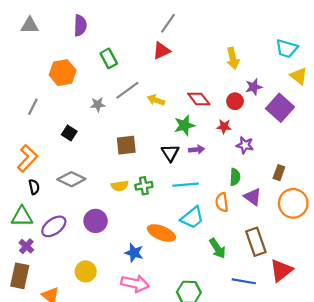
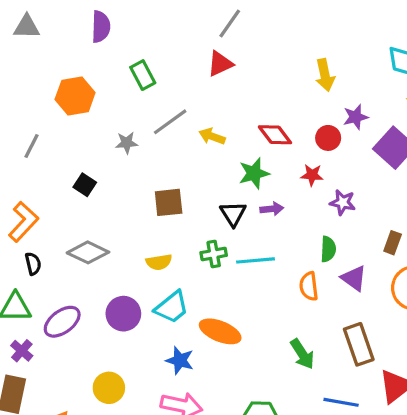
green cross: (144, 186) -> (214, 254), moved
cyan trapezoid: (192, 218) -> (172, 307), moved

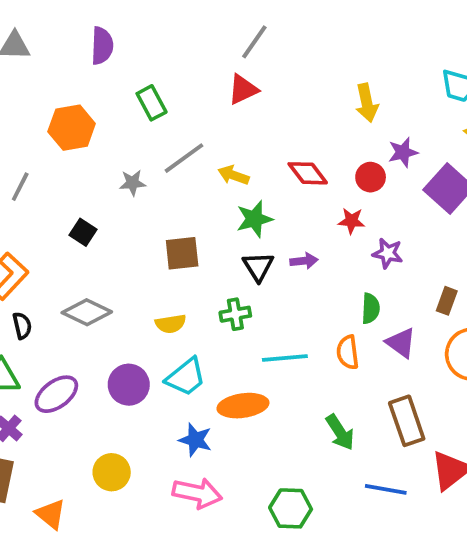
green star: (254, 173) -> (254, 219), moved
cyan line: (256, 260) -> (285, 358), moved
orange ellipse: (220, 331) -> (243, 406), turned -30

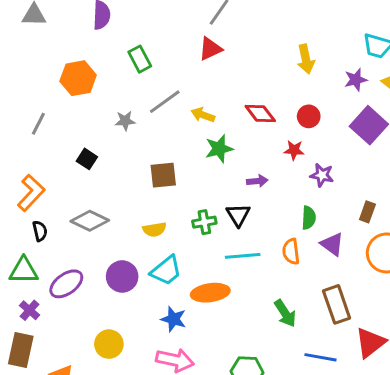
purple star: (403, 152) -> (356, 80), moved
black triangle: (258, 267) -> (238, 215), moved

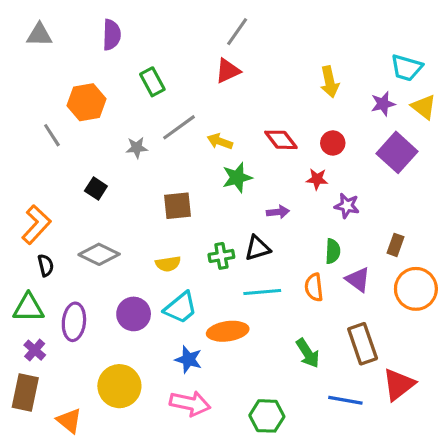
gray line: (38, 124) -> (52, 135), moved, turned -60
black triangle: (238, 215) -> (257, 248), turned 45
purple ellipse: (66, 284) -> (74, 322), turned -48
yellow circle: (109, 344) -> (119, 386), size x1.4

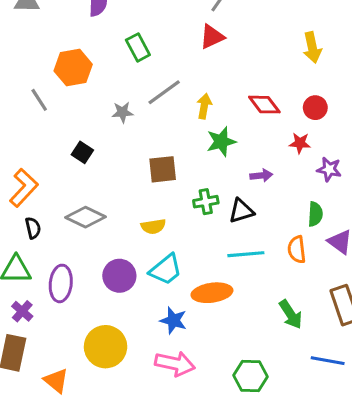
yellow arrow: (220, 141) -> (204, 106), turned 80
green cross: (221, 256) -> (206, 202), moved

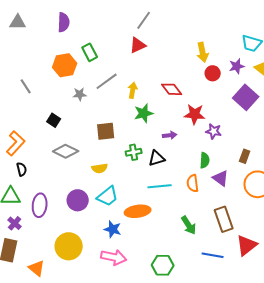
orange hexagon: (73, 68) -> (65, 65), moved
red circle: (315, 108) -> (213, 73), moved
red star: (300, 143) -> (195, 114), size x1.5
gray diamond: (85, 217) -> (66, 151), moved

